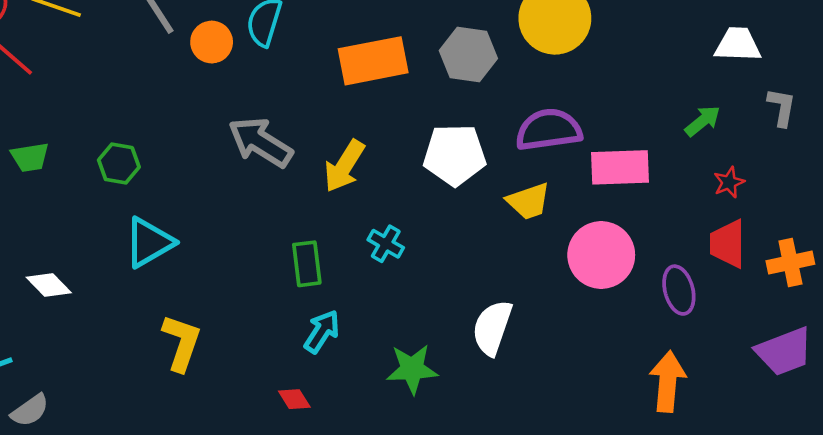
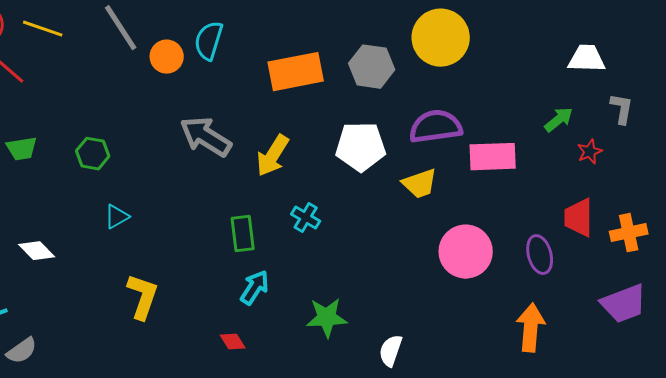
red star: (729, 182) -> (590, 152), moved
cyan triangle: (149, 242) -> (117, 217), size x0.6
pink circle: (601, 255) -> (466, 252), moved
white semicircle: (492, 328) -> (391, 351), moved, size x0.7

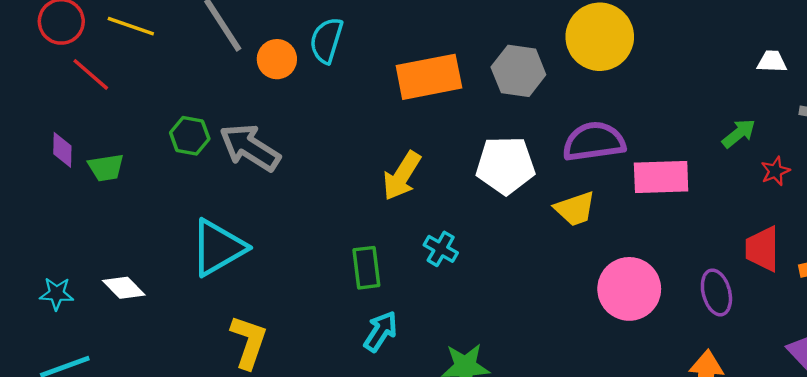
white trapezoid: (587, 59) -> (772, 62), size x0.7
gray arrow: (206, 137) -> (250, 148), moved
green hexagon: (93, 154) -> (190, 136), moved
cyan triangle: (117, 217) -> (218, 248), size x2.0

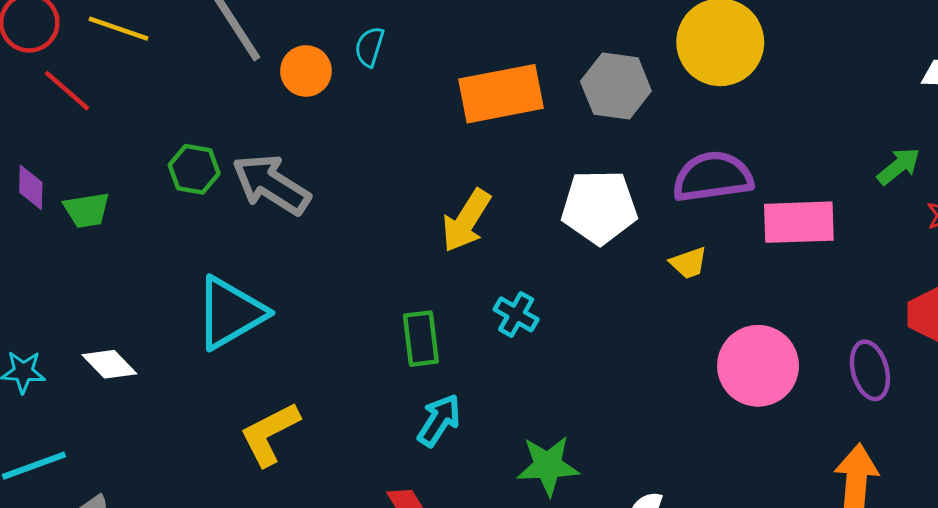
cyan semicircle: (326, 40) -> (369, 47), size x0.7
yellow trapezoid: (575, 209) -> (688, 263), size x0.7
yellow L-shape: (249, 342) -> (270, 434), turned -136

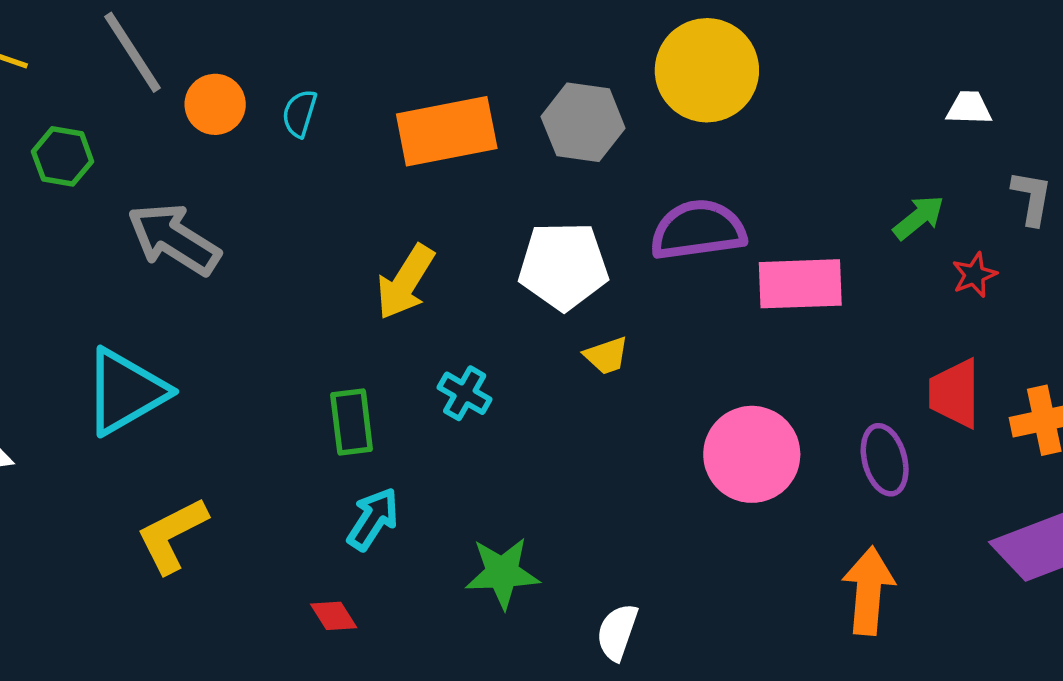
cyan semicircle: (369, 47) -> (299, 113), moved
green hexagon: (194, 169) -> (63, 156), moved
yellow trapezoid: (688, 263) -> (606, 356), moved

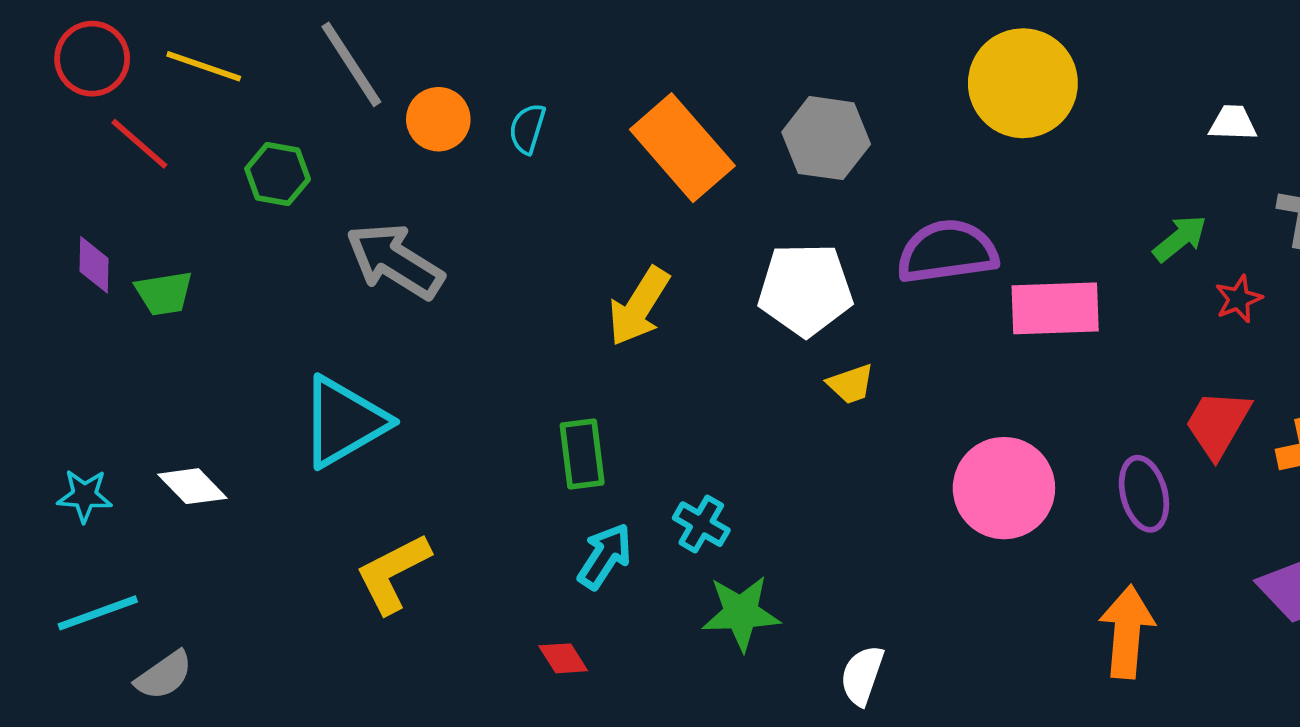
yellow circle: (707, 70) -> (1023, 83), moved
orange rectangle: (447, 131) -> (682, 148), turned 60
cyan cross: (465, 393) -> (701, 524), moved
red trapezoid: (955, 393) -> (1218, 424), turned 30

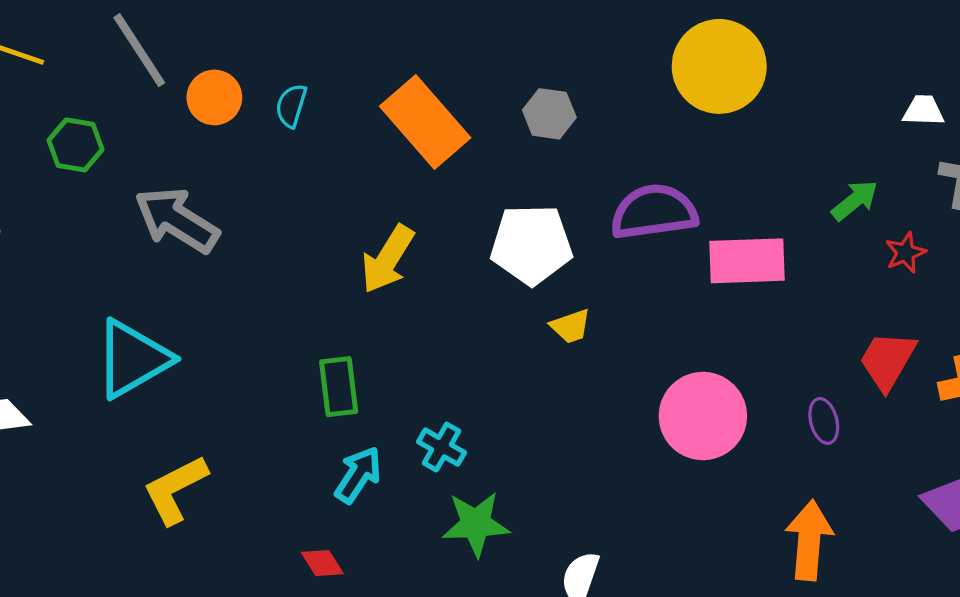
white trapezoid: (1233, 123) -> (923, 111), moved
gray hexagon: (826, 138) -> (549, 114), size x0.7
purple ellipse: (1144, 494) -> (824, 421), size x0.7

